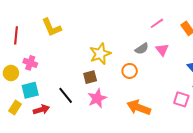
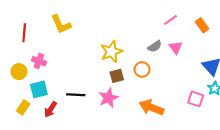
brown square: (90, 77) -> (117, 76), moved
black line: (66, 95) -> (76, 95), turned -48
red arrow: (41, 110) -> (50, 109), turned 140

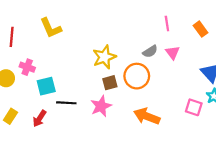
pink line: (170, 20) -> (167, 24), turned -64
orange circle: (142, 69) -> (137, 76), size x1.5
cyan square: (39, 89) -> (46, 86), moved

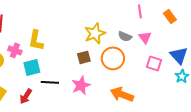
yellow L-shape: (51, 28) -> (36, 40), moved, turned 35
gray semicircle: (150, 51) -> (125, 36), turned 56
yellow star: (104, 57) -> (95, 33), moved
brown square: (110, 83) -> (84, 57), moved
pink square: (194, 107) -> (154, 63), moved

